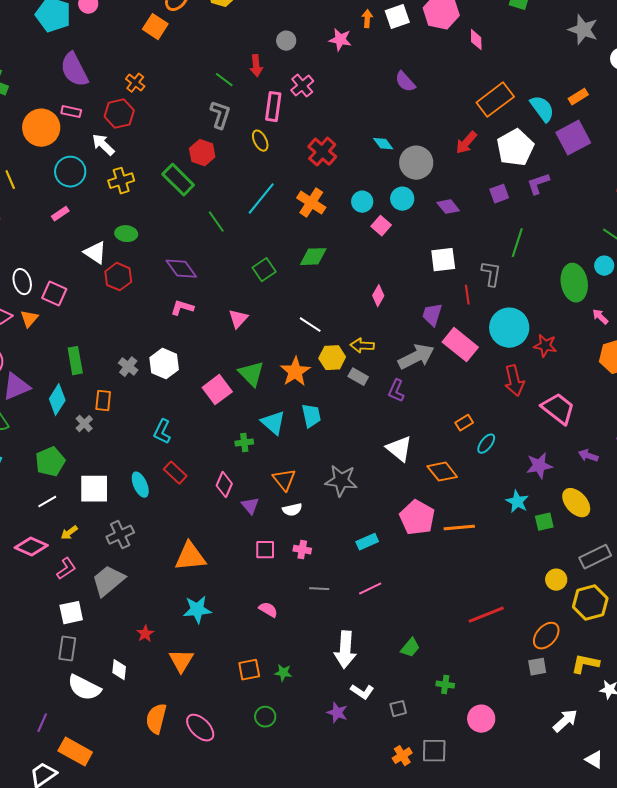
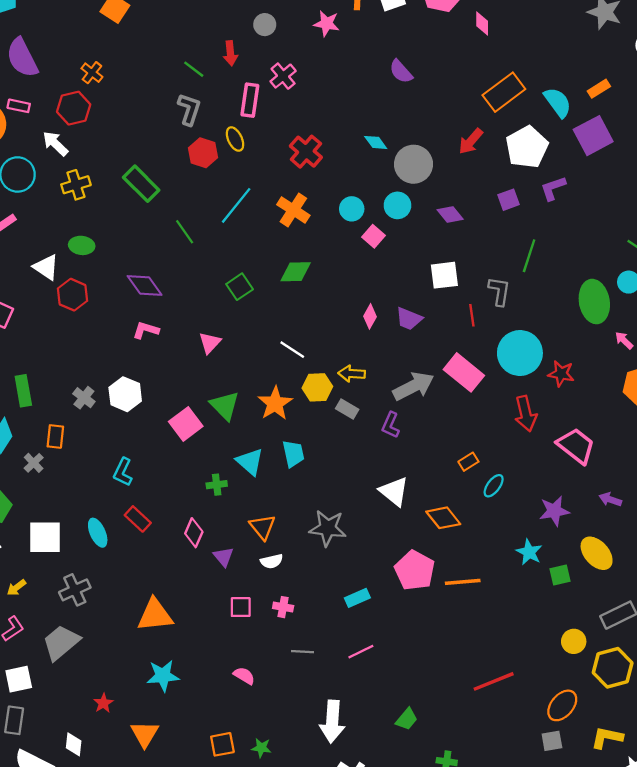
red hexagon: (202, 153) -> (203, 153), moved
purple trapezoid: (432, 315) -> (409, 319), moved, turned -85

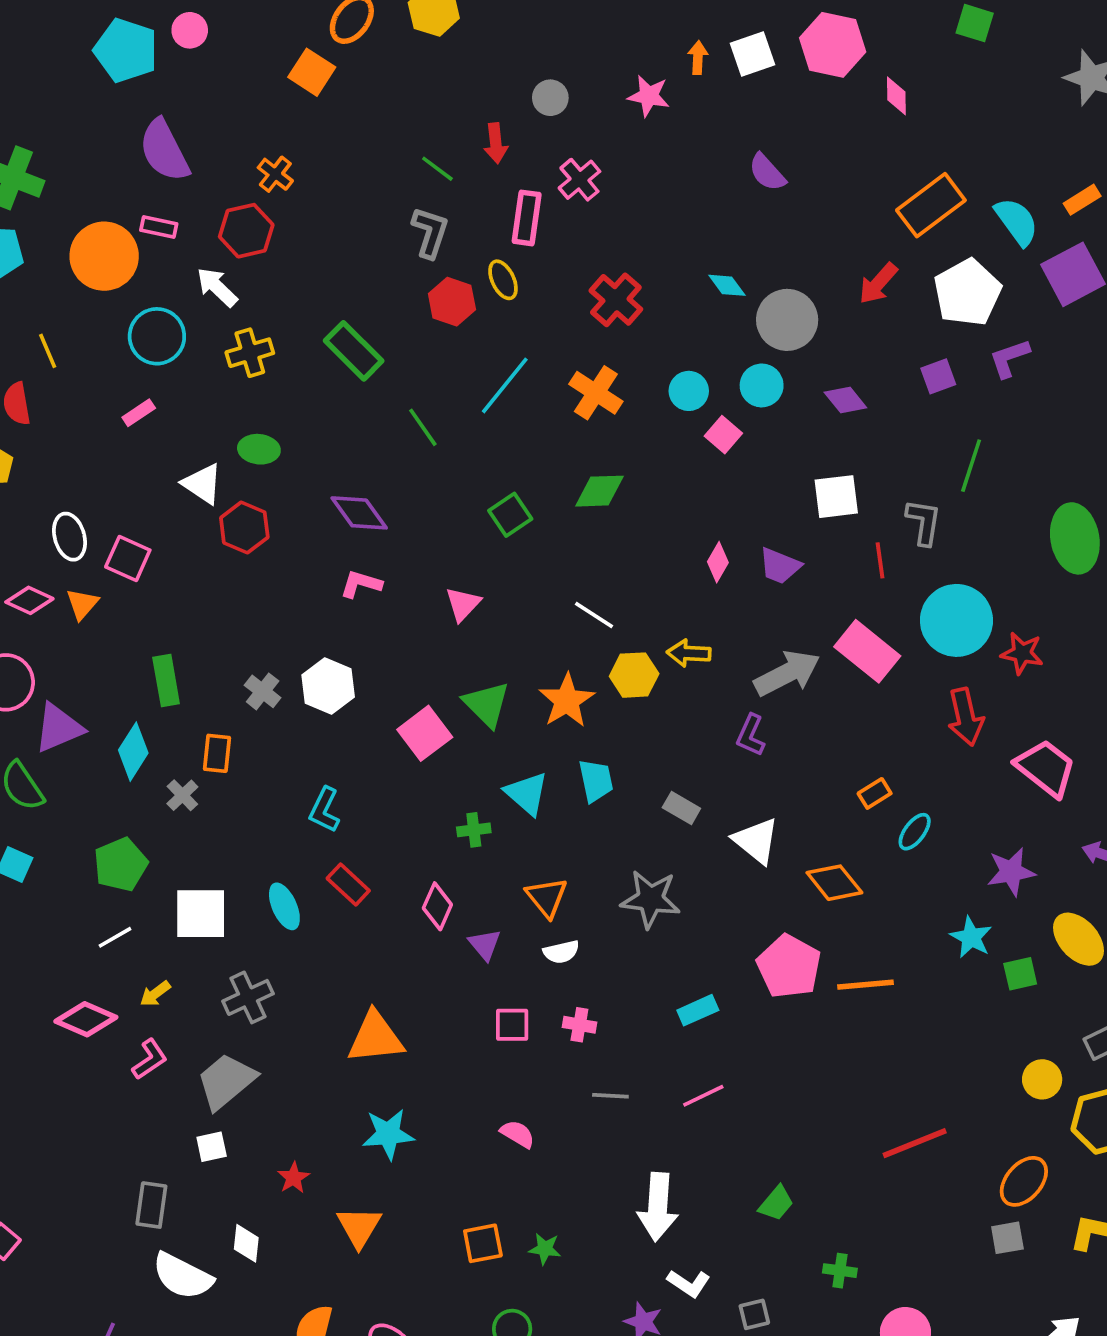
gray rectangle: (347, 409) -> (681, 808), moved
white square: (19, 679) -> (212, 1147), moved, size x0.7

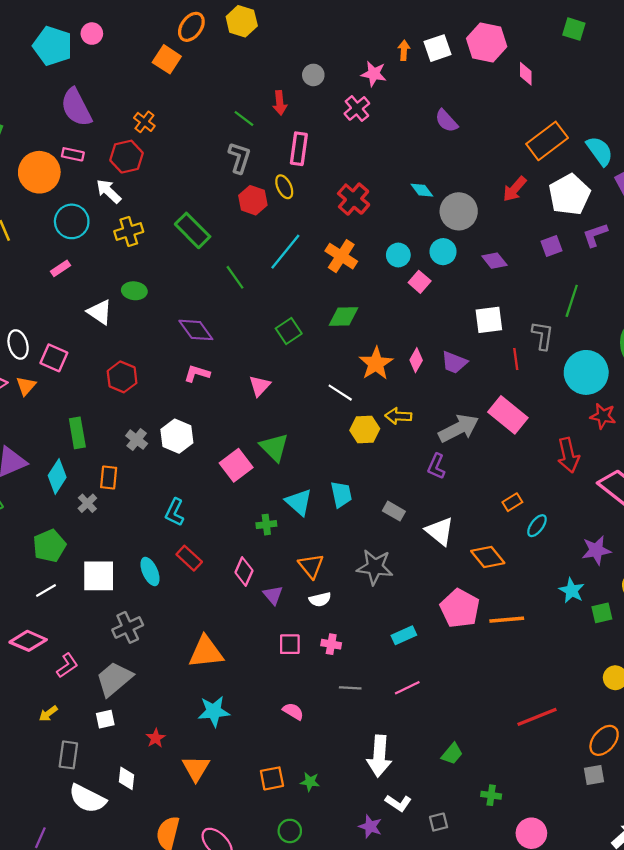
pink cross: (579, 180) -> (357, 108), moved
red hexagon: (244, 528) -> (122, 377), moved
cyan circle: (956, 620) -> (586, 372), moved
orange star: (567, 701) -> (376, 363), moved
yellow arrow: (155, 994) -> (48, 714), moved

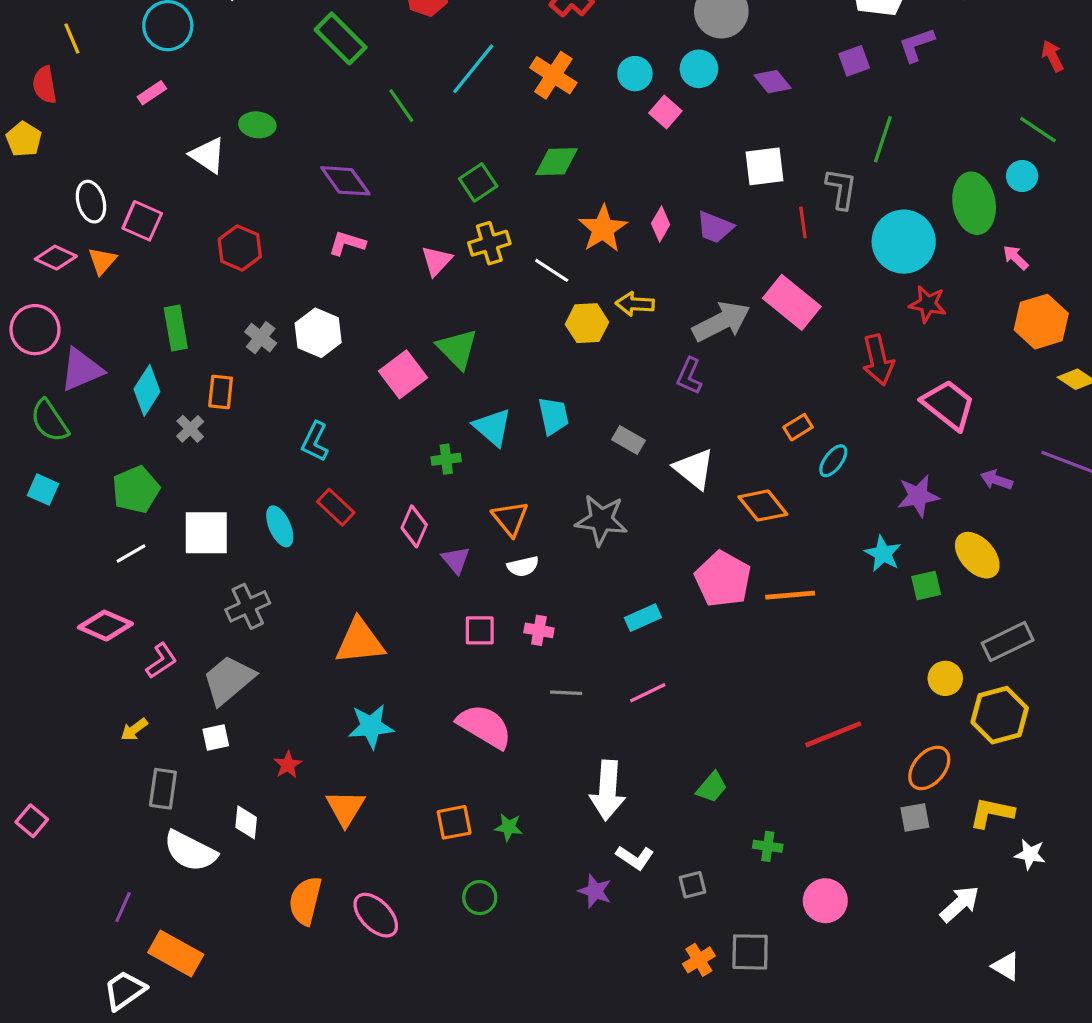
yellow cross: (129, 232) -> (489, 243), moved
pink semicircle: (293, 711) -> (485, 726), size x1.8

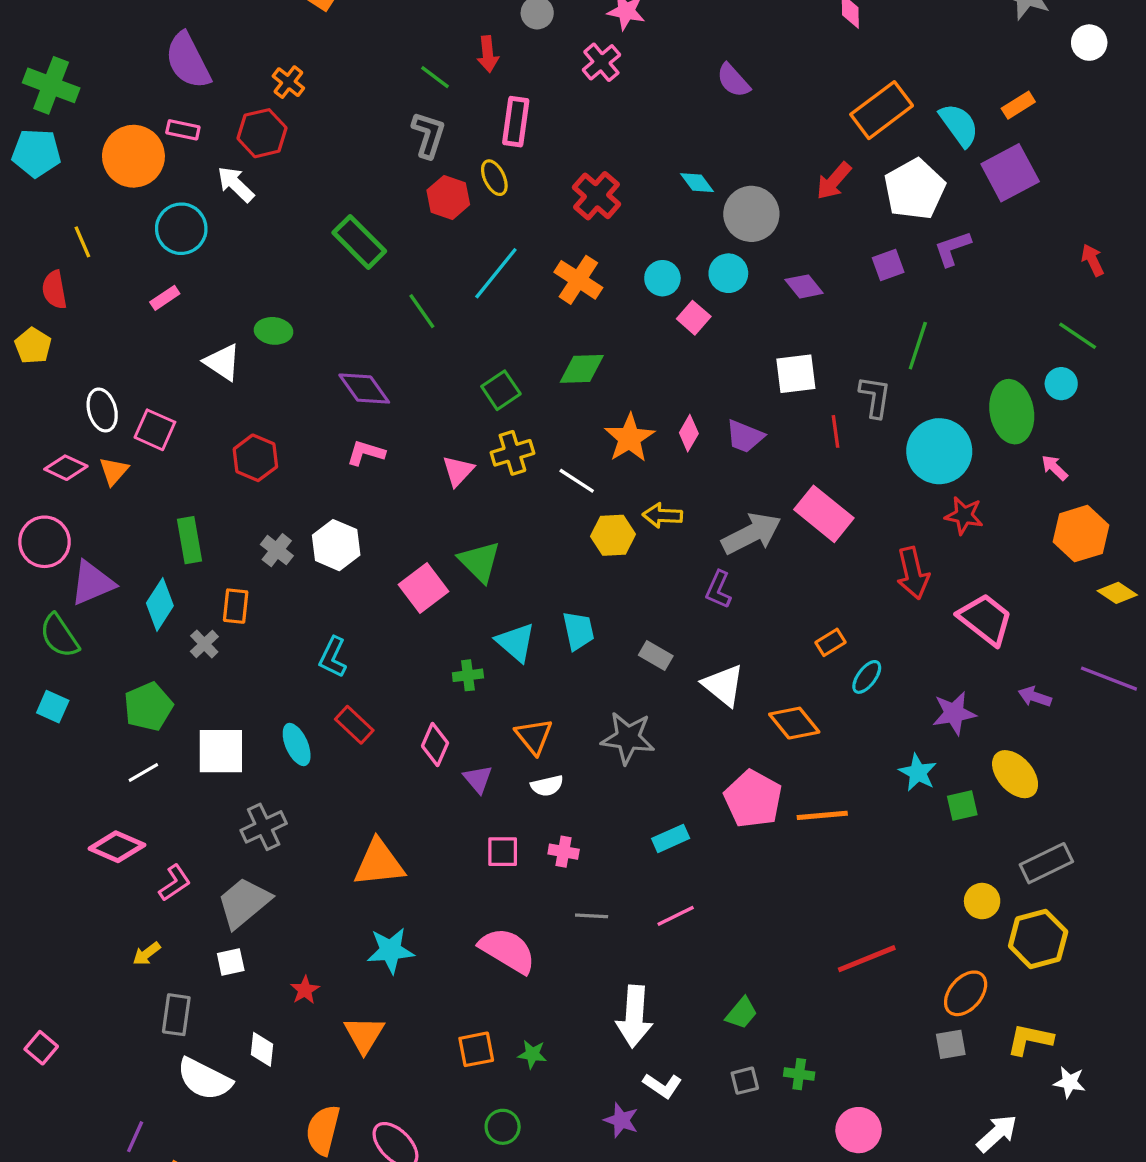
gray square: (693, 885) -> (745, 1081), moved

